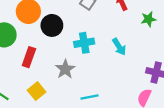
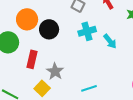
cyan cross: (84, 43) -> (87, 31), moved
gray star: (65, 69) -> (55, 71), moved

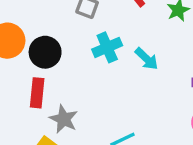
red rectangle: (32, 59) -> (37, 93), moved

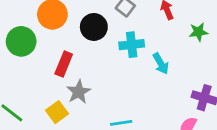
black circle: (45, 52) -> (94, 27), moved

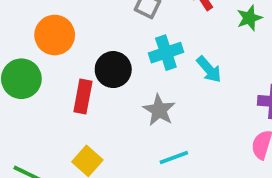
black circle: (94, 27) -> (113, 70), moved
gray star: (79, 92) -> (159, 110), moved

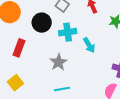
black circle: (113, 70) -> (42, 23), moved

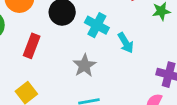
cyan cross: (68, 32) -> (97, 25), turned 36

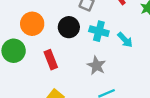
red rectangle: (32, 46) -> (51, 60), turned -30

